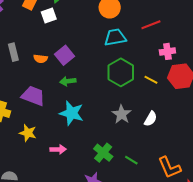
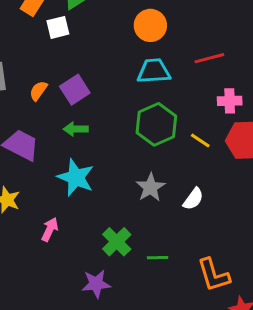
orange semicircle: (41, 59) -> (38, 91), turned 112
pink arrow: (58, 149) -> (50, 230), turned -70
green line: (131, 160) -> (158, 258), turned -40

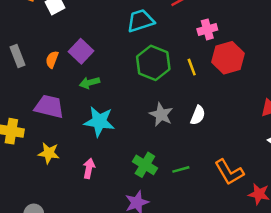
yellow line: (200, 141) -> (192, 67), turned 49

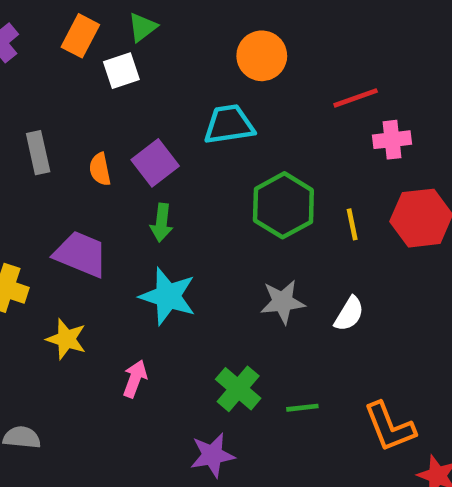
cyan trapezoid: (141, 21) -> (229, 124), moved
pink cross: (207, 29) -> (392, 140), moved
orange semicircle: (52, 59) -> (100, 169), turned -42
green arrow: (90, 83) -> (161, 223), turned -78
gray star: (161, 115) -> (283, 302), turned 30

